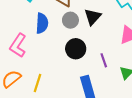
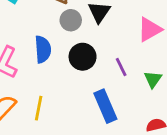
blue semicircle: (42, 23) -> (43, 49), moved

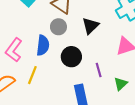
gray circle: (71, 20) -> (58, 27), moved
yellow line: (39, 108) -> (32, 75), moved

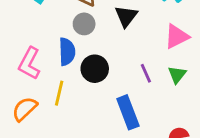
black circle: (71, 57) -> (95, 69), moved
green triangle: (121, 84) -> (177, 75), moved

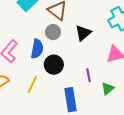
green triangle: (177, 75) -> (108, 89), moved
yellow line: (59, 93) -> (32, 84), moved

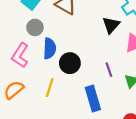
gray circle: (53, 32) -> (35, 27), moved
black triangle: (83, 33) -> (111, 25), moved

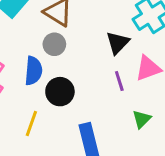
gray circle: (35, 27) -> (54, 44), moved
purple line: (109, 70) -> (119, 81), moved

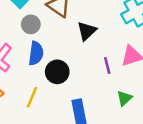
black triangle: (118, 43) -> (87, 31), moved
gray circle: (54, 44) -> (31, 24), moved

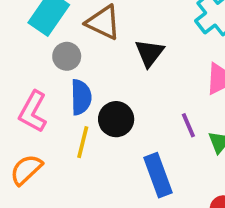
purple line: (107, 65) -> (188, 125), moved
yellow line: (32, 97) -> (83, 142), moved

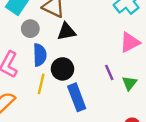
black triangle: (149, 53) -> (66, 32), moved, turned 42
blue rectangle: (158, 175) -> (77, 97), moved

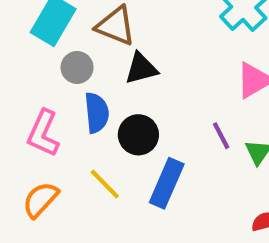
yellow line: (41, 84) -> (105, 184), moved, turned -54
blue rectangle: (77, 97) -> (167, 183), turned 48

